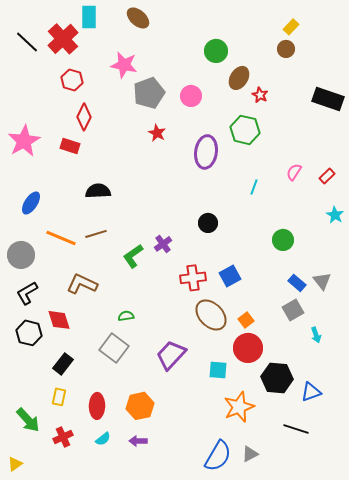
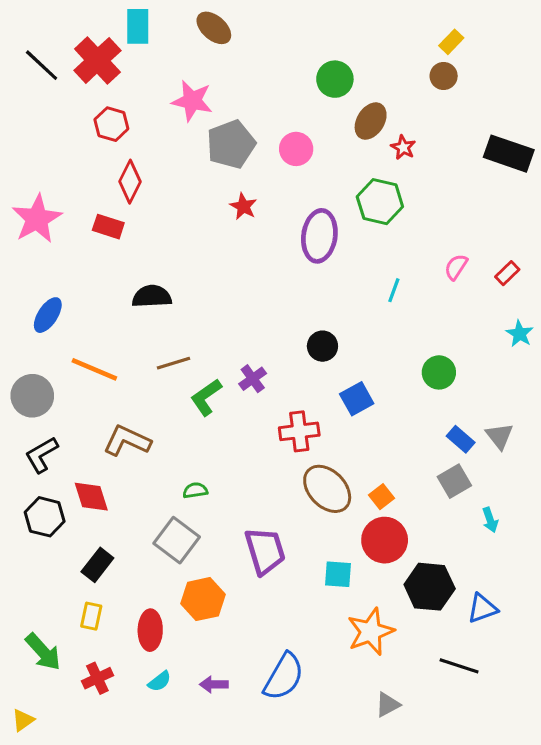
brown line: (96, 234) -> (173, 363), moved
blue square: (230, 276) -> (357, 399), moved
purple trapezoid: (171, 355) -> (265, 551), turned 120
orange hexagon: (140, 406) -> (203, 599), moved
blue semicircle: (218, 456) -> (284, 677), moved

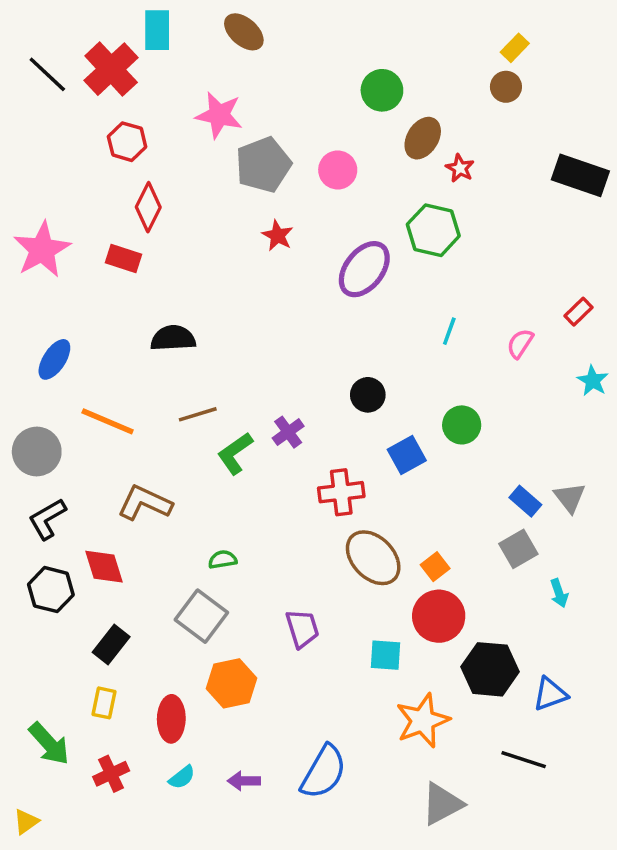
purple ellipse: (319, 236) -> (364, 269), turned 30
pink semicircle: (456, 267) -> (520, 343), moved
green circle: (439, 372) -> (462, 425), moved
purple trapezoid: (265, 551) -> (302, 629), size x0.7
gray triangle: (388, 705) -> (442, 804), size x1.5

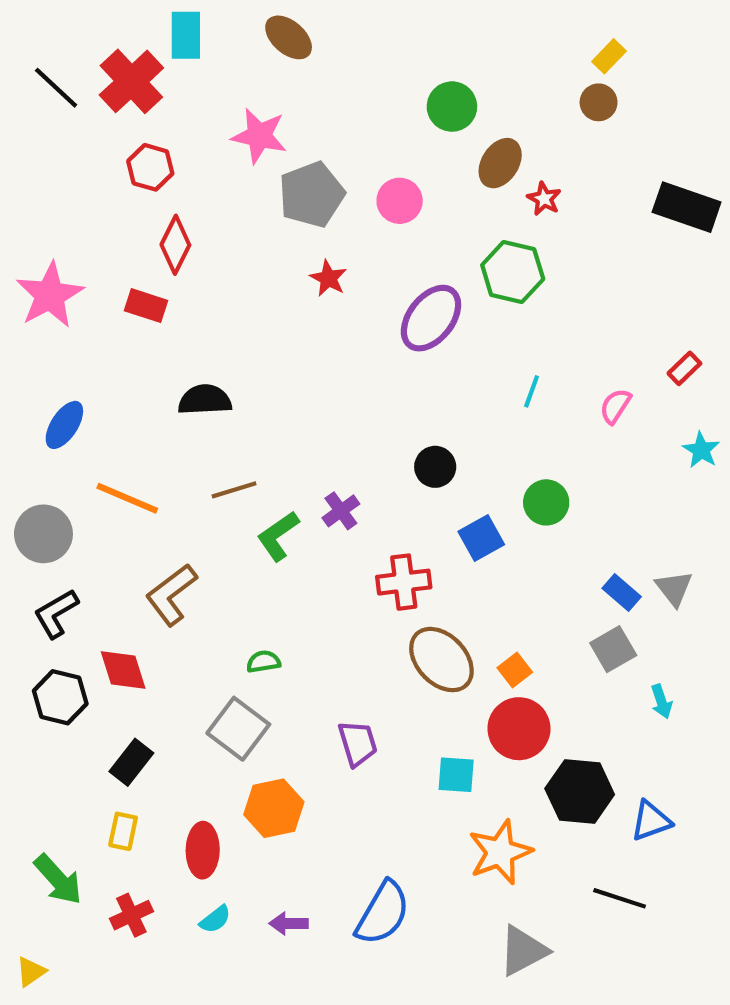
brown L-shape: (145, 503) -> (171, 595), turned -62

